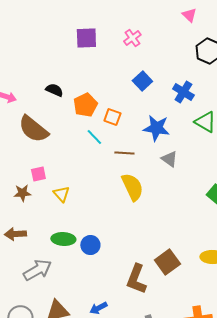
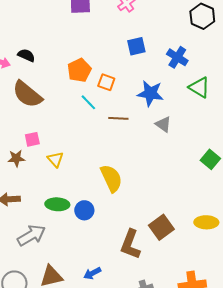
blue square: (142, 81) -> (136, 46), turned 30
black semicircle: (54, 90) -> (26, 55), moved
yellow semicircle: (132, 187) -> (111, 178), moved

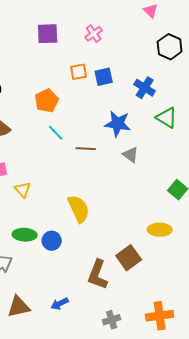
orange square: (106, 82) -> (79, 72), moved, turned -30
yellow ellipse: (206, 222) -> (160, 230), moved

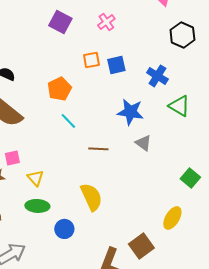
purple square: (48, 34) -> (60, 22), turned 30
brown line: (86, 149) -> (98, 149), moved
yellow ellipse: (160, 230) -> (172, 218), turned -60
green ellipse: (25, 235) -> (37, 206), moved

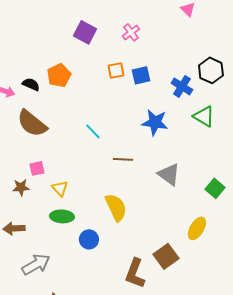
black hexagon: (182, 35) -> (211, 70), moved
orange pentagon: (59, 89) -> (59, 75), moved
gray triangle: (143, 143) -> (169, 174), moved, size x1.4

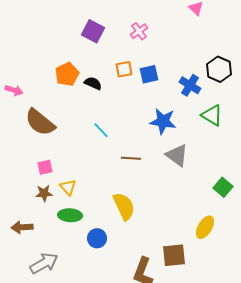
black semicircle: (31, 84) -> (93, 83), moved
gray triangle: (169, 174) -> (177, 155), moved
brown star: (21, 187) -> (44, 193), moved
brown square: (166, 256) -> (174, 255), turned 30

